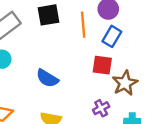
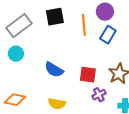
red square: (102, 65) -> (88, 75), moved

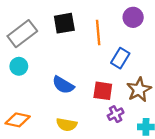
purple circle: (105, 12) -> (133, 17), moved
blue rectangle: (108, 35) -> (120, 58), moved

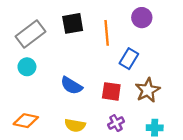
purple cross: (116, 114) -> (116, 123), moved

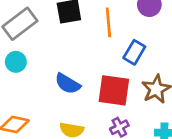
red square: (111, 91) -> (114, 90), size x1.4

